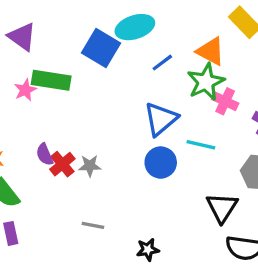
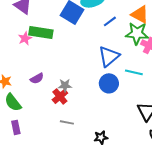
green star: (206, 82) -> (137, 33), turned 30
purple semicircle: (45, 154) -> (37, 78), turned -96
red cross: (62, 164) -> (60, 96), moved

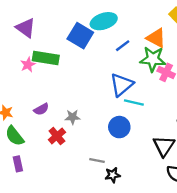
cyan line: (134, 72) -> (134, 103), moved
blue circle: (109, 83) -> (119, 127), moved
red cross: (60, 96) -> (57, 136), moved
gray line: (67, 122) -> (97, 160), moved

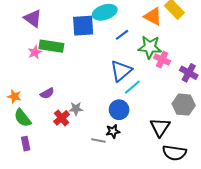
blue square: (80, 36) -> (83, 26), turned -35
orange triangle: (156, 38) -> (153, 16), moved
cyan line: (134, 103) -> (132, 87), turned -54
gray star: (72, 117) -> (76, 109), moved
black star: (113, 175) -> (113, 131), moved

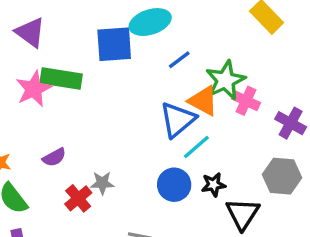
orange triangle: (153, 16) -> (203, 101), moved
green star: (150, 47) -> (225, 80), turned -30
pink star: (35, 52) -> (34, 89), size x1.5
black star: (113, 131) -> (214, 185), moved

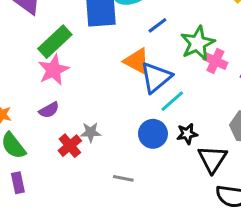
green rectangle: (61, 79) -> (55, 42), turned -52
pink star: (34, 89) -> (53, 70), moved
orange triangle: (203, 101) -> (137, 61), moved

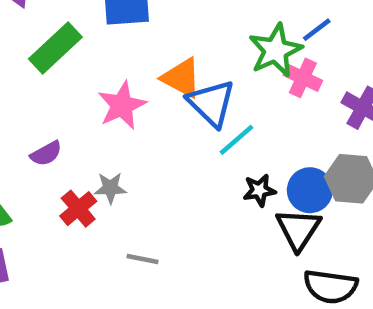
blue line: (157, 25) -> (317, 30), moved
pink star: (53, 70) -> (122, 105), moved
blue triangle: (156, 77) -> (211, 103), turned -36
blue circle: (153, 134) -> (310, 190), moved
gray line: (123, 178) -> (142, 259), moved

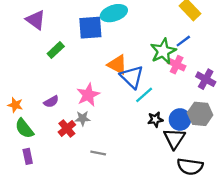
green rectangle: (55, 48) -> (56, 50), size x0.7
pink star: (122, 105) -> (88, 95), moved

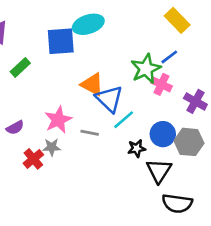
blue circle: (180, 119) -> (163, 134), moved
gray line: (98, 153) -> (90, 133), moved

